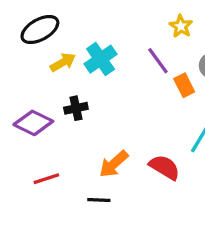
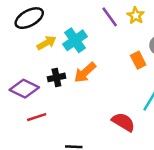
purple line: (158, 61) -> (110, 17), moved
orange arrow: (114, 164) -> (85, 72), moved
red line: (46, 179) -> (37, 117), moved

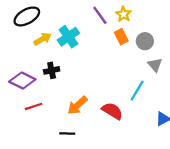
orange rectangle: (138, 60) -> (121, 37), moved
orange arrow: (85, 72) -> (77, 105), moved

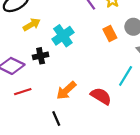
cyan cross: (68, 37) -> (63, 36), moved
orange rectangle: (121, 37) -> (110, 33), moved
black line: (67, 133) -> (56, 118), turned 64

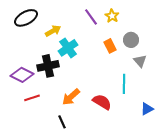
yellow arrow: (32, 25) -> (53, 31), moved
black cross: (41, 56) -> (48, 66), size x1.5
cyan line: (126, 76) -> (124, 84), turned -30

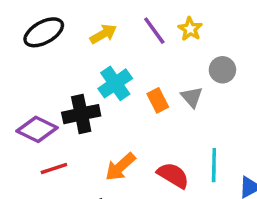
yellow arrow: (53, 31) -> (103, 34), moved
orange rectangle: (110, 46) -> (158, 100), moved
gray triangle: (140, 61) -> (192, 97), moved
cyan line: (124, 84) -> (214, 165), moved

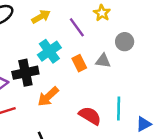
purple line: (154, 31) -> (77, 27), moved
gray triangle: (192, 97) -> (103, 61), turned -42
orange arrow: (120, 167) -> (48, 97), moved

